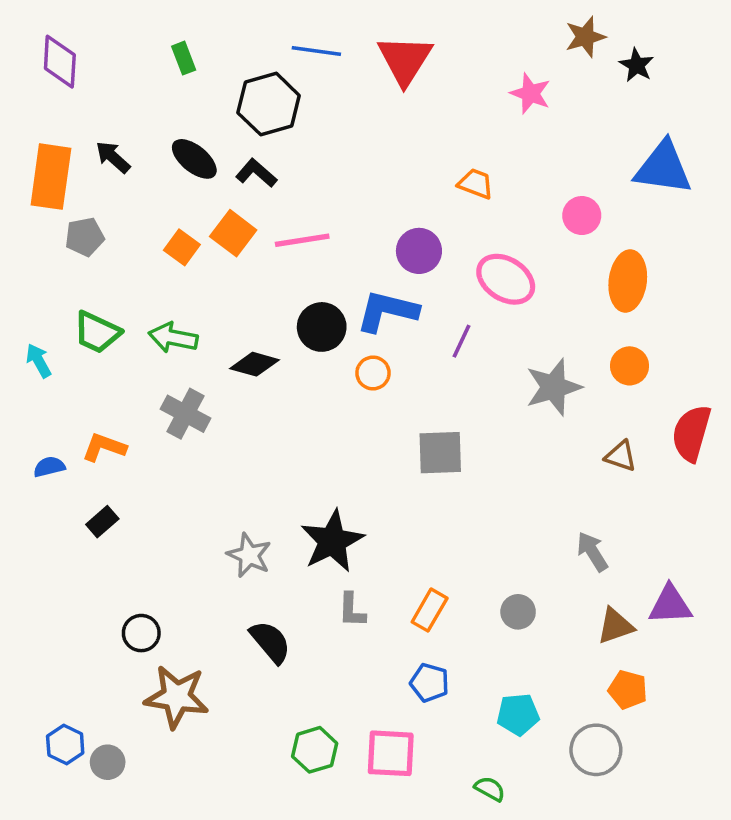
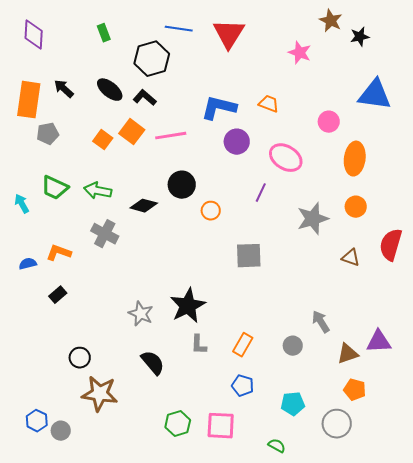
brown star: (585, 37) -> (331, 21), turned -30
black star: (637, 65) -> (360, 37), turned 30
blue L-shape: (387, 311) -> (219, 108), moved
gray arrow: (592, 552) -> (321, 322), moved

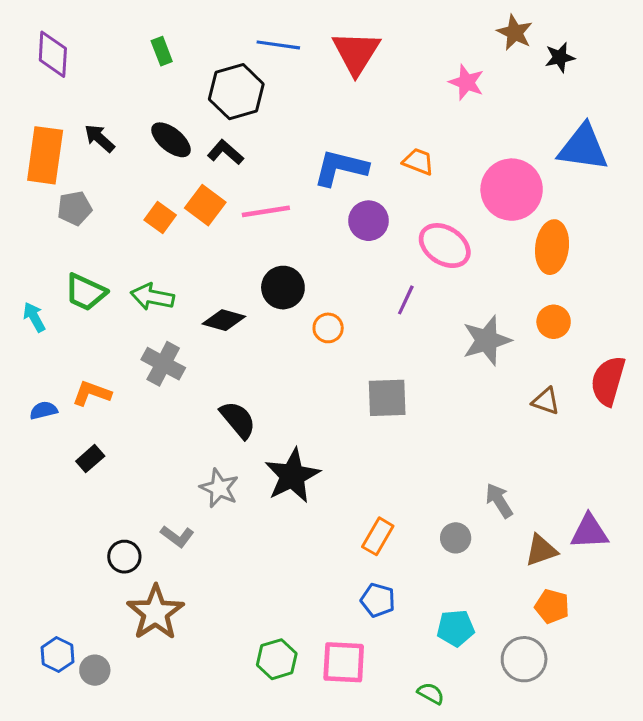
pink circle: (329, 122) -> (512, 190), size x1.8
gray L-shape: (199, 345) -> (177, 536), moved, turned -55
black semicircle: (153, 363) -> (238, 420), moved
brown star: (100, 394) -> (155, 613), turned 30

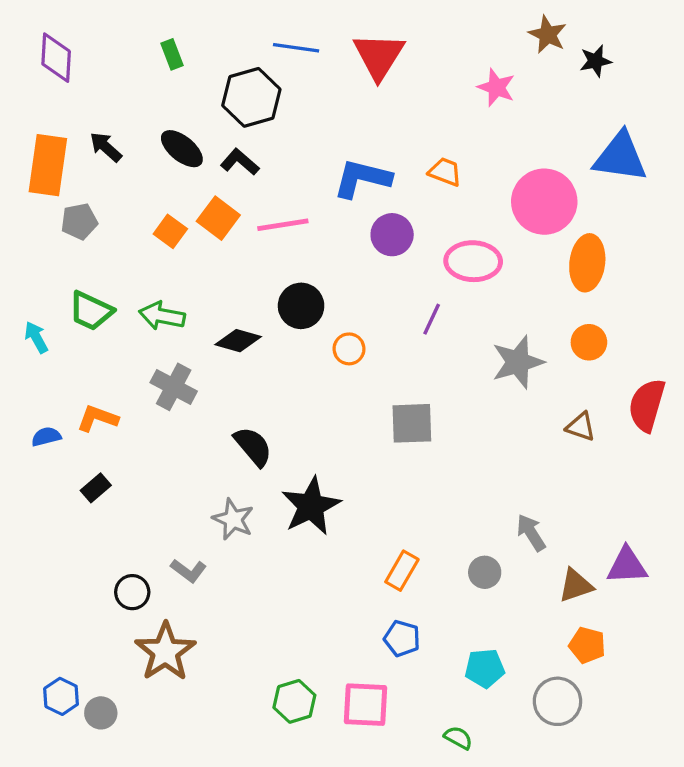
pink ellipse: (445, 246) -> (473, 261), turned -30

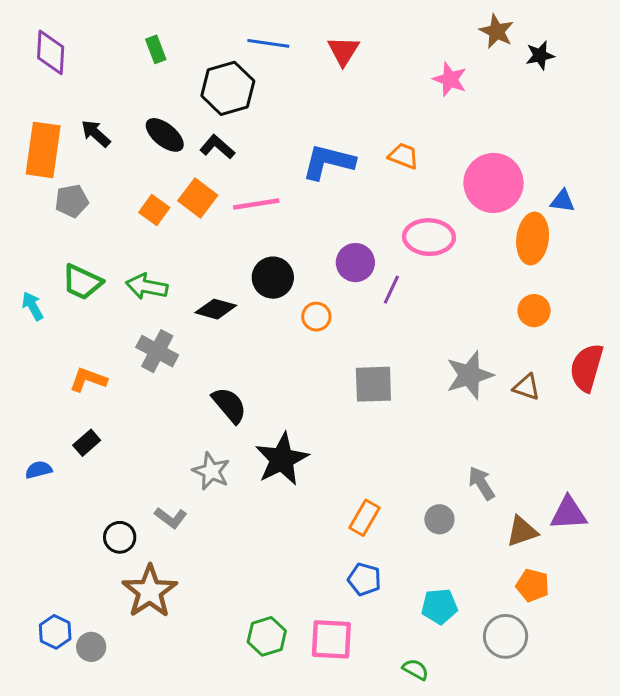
red triangle: (379, 56) -> (343, 51), size x0.7
blue triangle: (620, 157) -> (563, 201), moved, size x0.5
purple circle: (392, 235) -> (355, 263), moved
gray star: (518, 362) -> (469, 375), moved
blue semicircle: (46, 437) -> (39, 470), moved

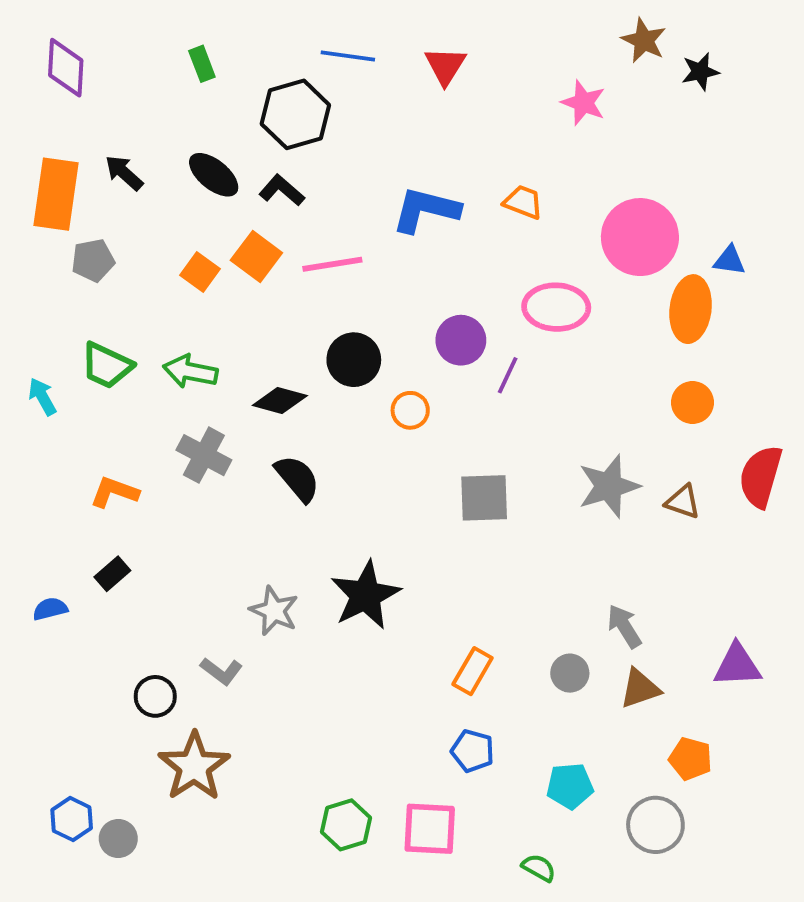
black semicircle: (229, 405) -> (297, 478), moved
brown triangle: (522, 531) -> (640, 689), moved

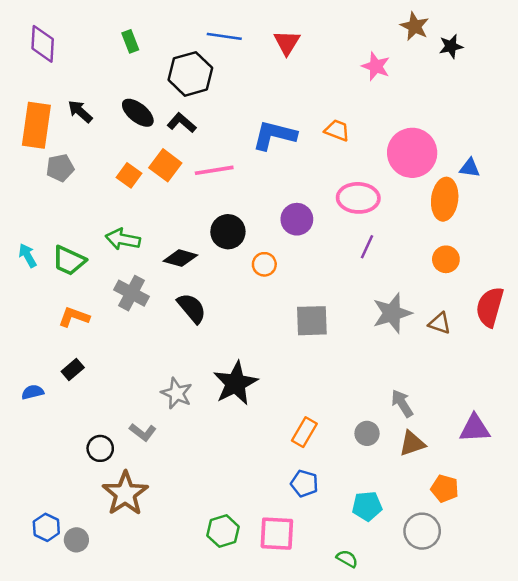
green trapezoid: (107, 366) -> (69, 261), moved
purple line: (508, 375) -> (367, 247), moved

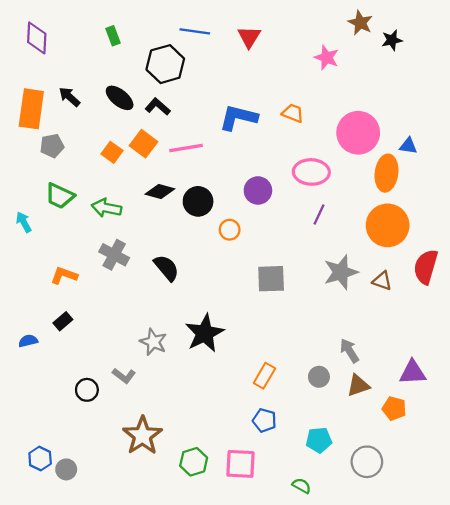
black diamond: (180, 258) -> (160, 192), moved
orange circle: (446, 259) -> (388, 225), size x1.8
green trapezoid: (69, 261) -> (60, 196), moved
orange pentagon: (445, 489) -> (394, 408), moved
brown star: (125, 494) -> (142, 436), moved

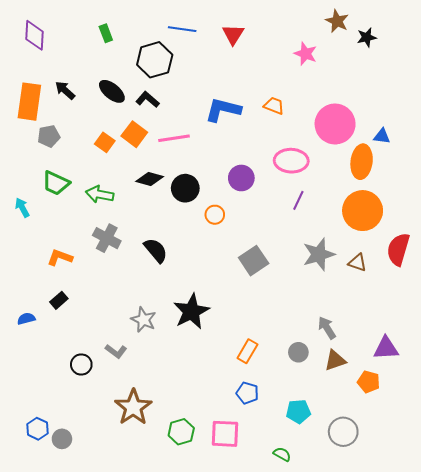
gray square: (271, 279) -> (254, 261), turned -32

